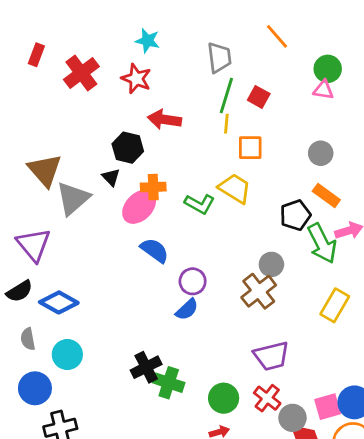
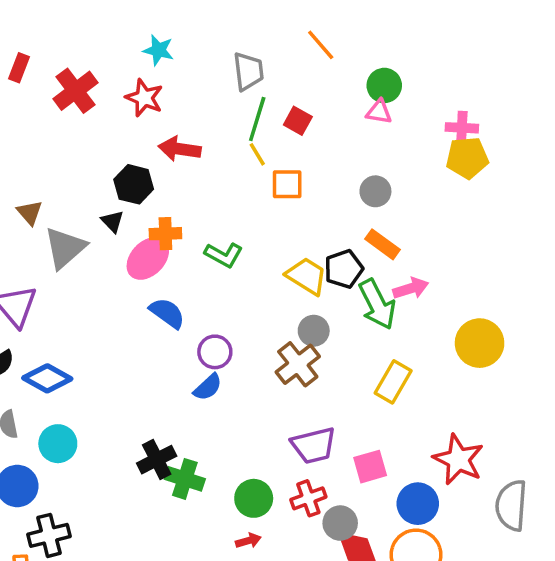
yellow line: (226, 124) -> (257, 154), turned -36
brown triangle: (45, 170) -> (30, 213), size x0.6
yellow trapezoid: (235, 188) -> (307, 276), moved
red cross: (267, 398) -> (308, 498), turned 32
pink square: (328, 407) -> (370, 467), moved

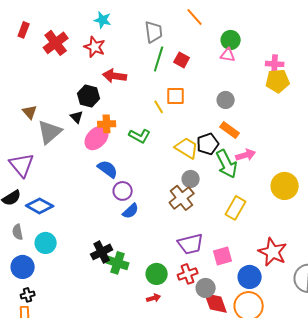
yellow line: (257, 154) -> (159, 107), moved
purple circle: (215, 352) -> (123, 191), moved
black cross: (49, 535) -> (28, 295), moved, size x0.6

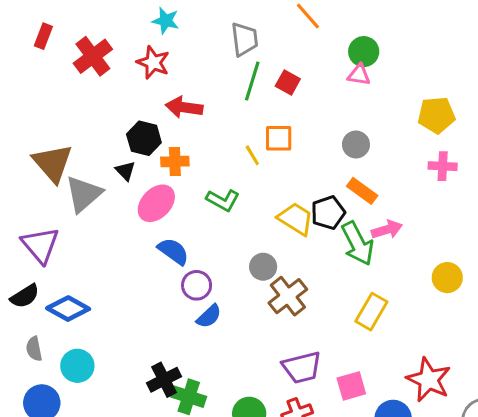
pink cross: (275, 64) -> (443, 166), moved
brown triangle: (30, 112) -> (53, 163), size x1.8
orange cross: (107, 124) -> (175, 161), moved
gray circle: (191, 179) -> (263, 267), moved
yellow circle: (285, 186) -> (447, 278), size x0.7

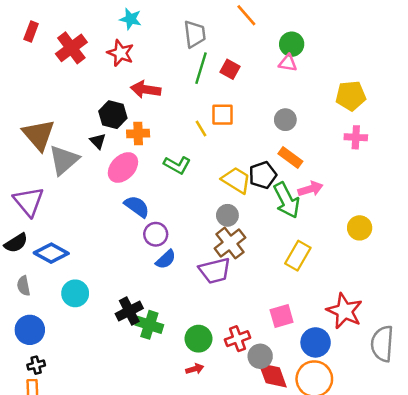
gray circle: (263, 267) -> (227, 215), moved
cyan circle: (77, 366) -> (75, 293), moved
purple trapezoid: (302, 367) -> (215, 271), moved

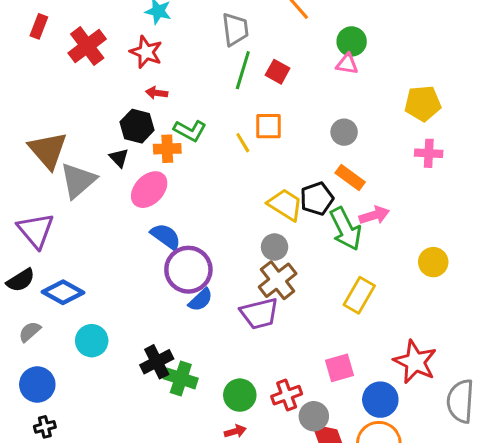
red arrow: (146, 89) -> (157, 93), moved, size x0.6
green L-shape: (177, 165) -> (190, 131), moved
purple circle: (156, 234) -> (188, 270), size x1.6
gray semicircle: (24, 286) -> (30, 332), turned 60

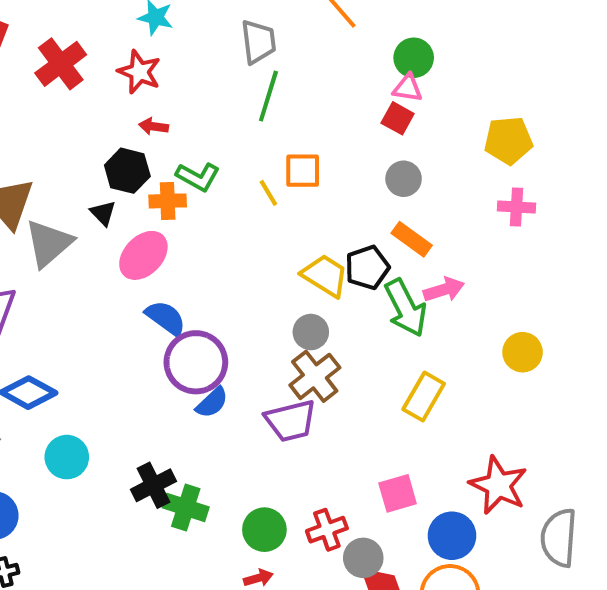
red square: (278, 72) -> (398, 118), moved

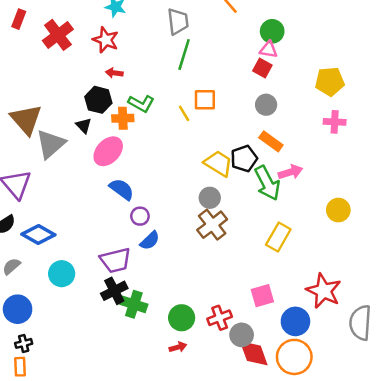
purple circle: (196, 362) -> (140, 216), size x0.5
purple trapezoid: (291, 421) -> (115, 260), moved

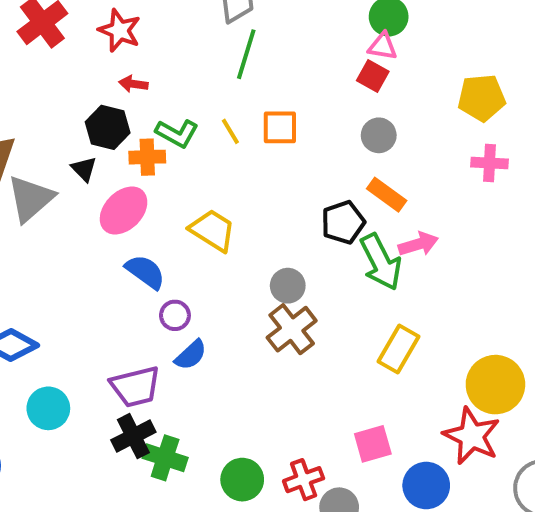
yellow line: (184, 113) -> (230, 131), moved
yellow trapezoid: (218, 163) -> (213, 230), moved
yellow circle: (338, 210) -> (495, 385), moved, size x1.5

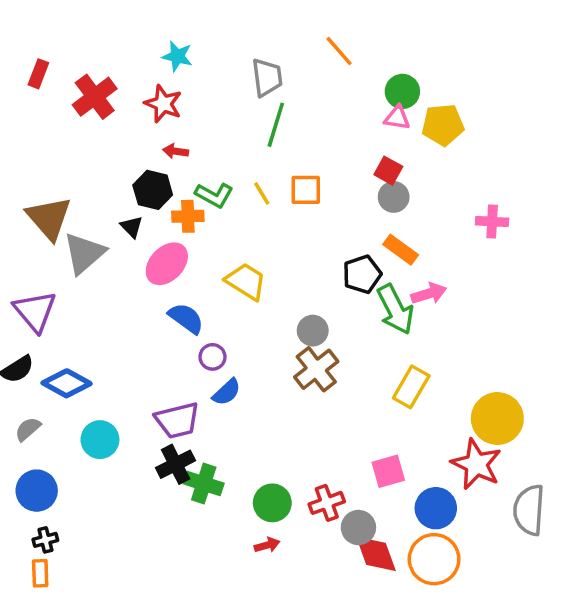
red square: (373, 76) -> (388, 171), moved
yellow pentagon: (482, 98) -> (443, 125), moved

